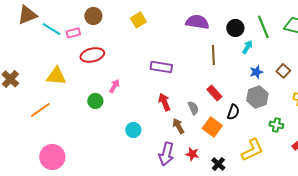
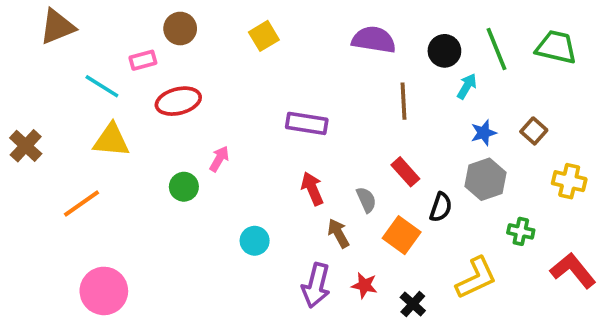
cyan line: (51, 29) -> (102, 86), moved

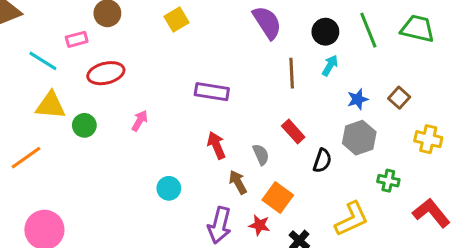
purple semicircle: (374, 40) -> (267, 22), turned 48
cyan arrow: (467, 86) -> (330, 65), moved
green circle: (184, 187) -> (84, 125), moved
orange square: (402, 235) -> (278, 198), moved

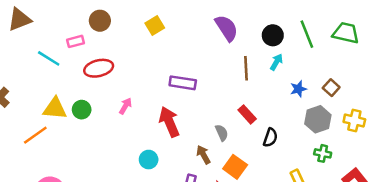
yellow triangle: (51, 105) -> (55, 108), moved
gray hexagon: (359, 138) -> (318, 119), moved
red arrow: (216, 145) -> (169, 122), moved, size x1.4

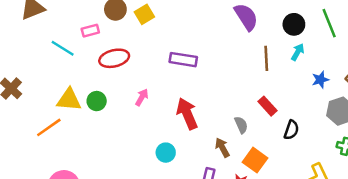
yellow square: (155, 26) -> (144, 14), moved
purple rectangle: (183, 83) -> (183, 60), moved

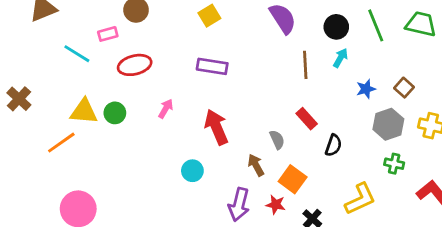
yellow square: (144, 14) -> (209, 16), moved

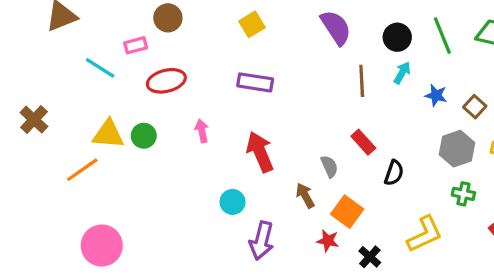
blue star: (366, 89) -> (436, 95), moved, turned 30
pink arrow: (166, 109) -> (202, 131), turned -42
purple arrow: (239, 205) -> (262, 241), moved

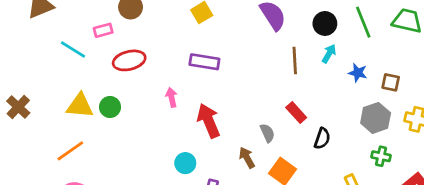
brown square: (475, 107) -> (391, 82), turned -30
brown cross: (34, 120) -> (18, 107), moved
pink arrow: (202, 131) -> (172, 97), moved
orange line: (82, 170) -> (70, 151), moved

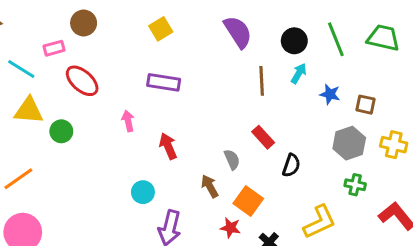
red ellipse: (129, 60) -> (82, 81), turned 56
yellow triangle: (80, 106) -> (29, 111), moved
red arrow: (209, 121) -> (168, 146), size x0.7

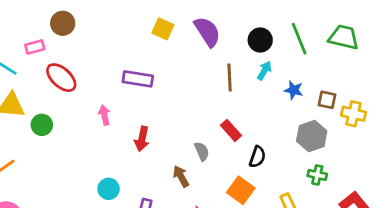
yellow square: (161, 29) -> (163, 29), moved, turned -35
yellow cross: (394, 145) -> (353, 114), moved
red arrow: (168, 146) -> (142, 139), turned -145
cyan circle: (143, 192) -> (109, 189), moved
orange square: (248, 201) -> (241, 190), moved

